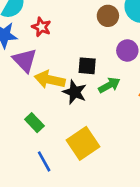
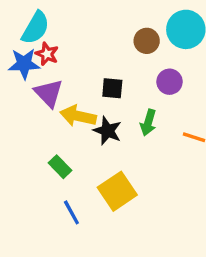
red star: (41, 27) -> (47, 54), moved
black square: (87, 66) -> (112, 88), moved
green arrow: (109, 85) -> (148, 123), turned 135

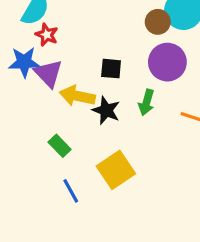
brown circle: (147, 41) -> (158, 22), moved
blue star: (24, 64) -> (24, 62), moved
purple circle: (170, 82) -> (167, 62), size x1.5

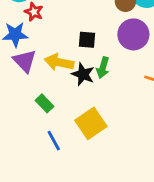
purple triangle: (48, 73) -> (25, 61), moved
green arrow: (146, 102) -> (103, 68), moved

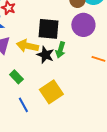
black square: (87, 40) -> (48, 29), size x1.6

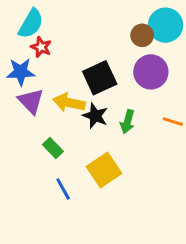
black square: (48, 29) -> (100, 78), turned -30
green arrow: (60, 50) -> (127, 122), moved

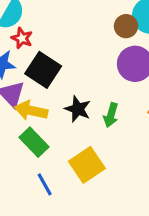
black square: (100, 78) -> (43, 70), moved, turned -32
yellow arrow: (69, 103) -> (31, 111), moved
green rectangle: (53, 148) -> (34, 142), size x1.4

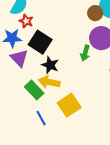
black star: (78, 109) -> (50, 65), moved
yellow arrow: (31, 111) -> (49, 82), moved
green arrow: (111, 115) -> (85, 53), moved

